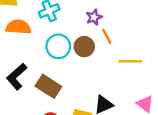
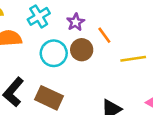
purple star: (94, 17) -> (76, 22), moved

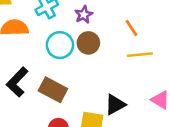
orange line: (104, 35) -> (131, 28), moved

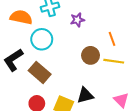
brown circle: (88, 43) -> (91, 55), moved
cyan circle: (60, 45) -> (42, 39), moved

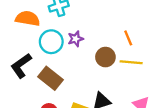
purple star: (77, 20) -> (76, 39), moved

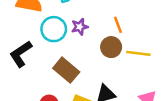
orange line: (128, 38) -> (118, 25), moved
brown rectangle: (50, 78) -> (66, 70), moved

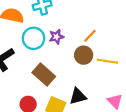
orange line: (118, 25) -> (90, 36), turned 64

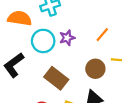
brown circle: (84, 55) -> (95, 69), moved

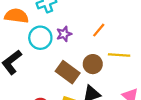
brown rectangle: (56, 78) -> (68, 72), moved

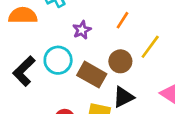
cyan circle: (40, 38) -> (58, 60), moved
yellow line: (119, 55) -> (150, 47), turned -50

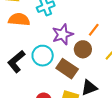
purple star: (82, 30) -> (63, 34), size x1.5
brown circle: (120, 61) -> (83, 49), moved

